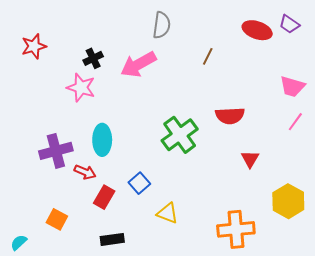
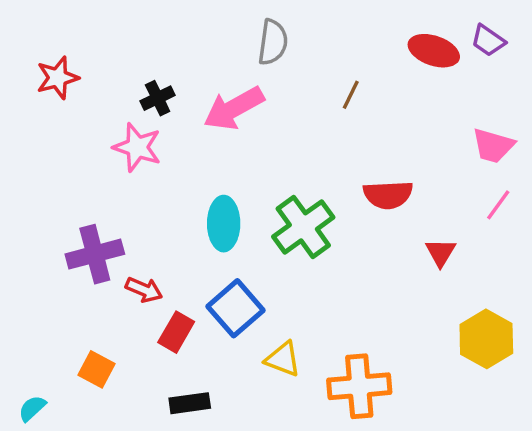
cyan ellipse: (102, 140) -> (224, 224), moved
red triangle: (250, 159) -> (441, 252), moved
blue square: (139, 183) -> (235, 308), size x1.5
orange cross: (236, 229) -> (359, 386), moved

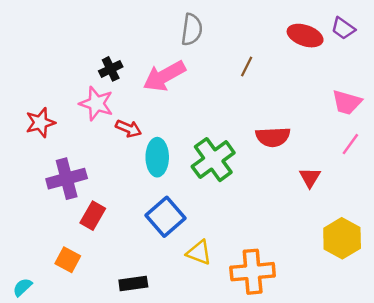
red star: (58, 78) -> (40, 123), moved
red arrow: (144, 290) -> (129, 129), moved
red rectangle: (176, 332) -> (93, 216), moved

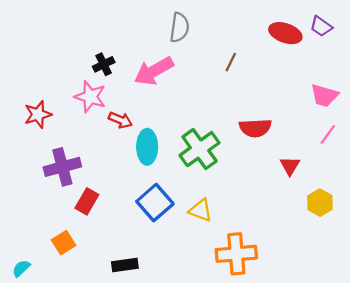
yellow hexagon: (342, 238) -> (320, 203), moved, size x0.7
yellow triangle: (199, 253) -> (201, 210), moved
orange square: (68, 260) -> (64, 243), turned 30

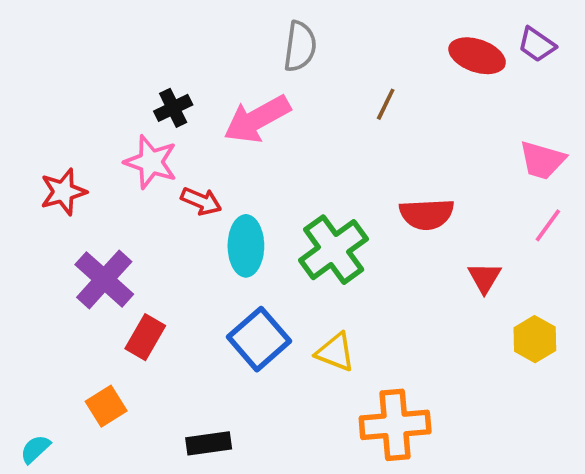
purple cross: (62, 167) -> (104, 279), turned -33

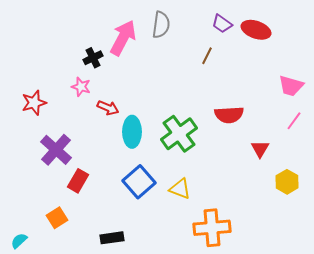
purple trapezoid: (537, 45) -> (222, 24), moved
pink arrow: (257, 119) -> (123, 38), moved, turned 147
pink star: (151, 162) -> (81, 87), size x0.7

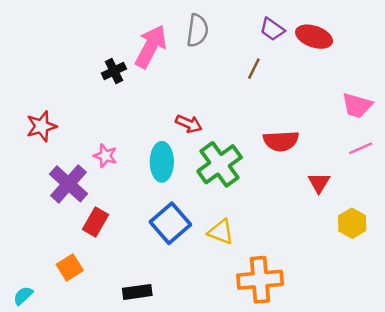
pink star: (81, 87) -> (105, 156), moved
red arrow: (108, 108) -> (189, 124), moved
pink line: (294, 121) -> (361, 148), turned 30

